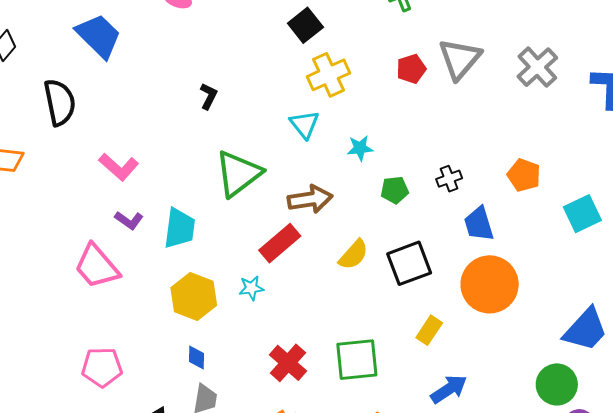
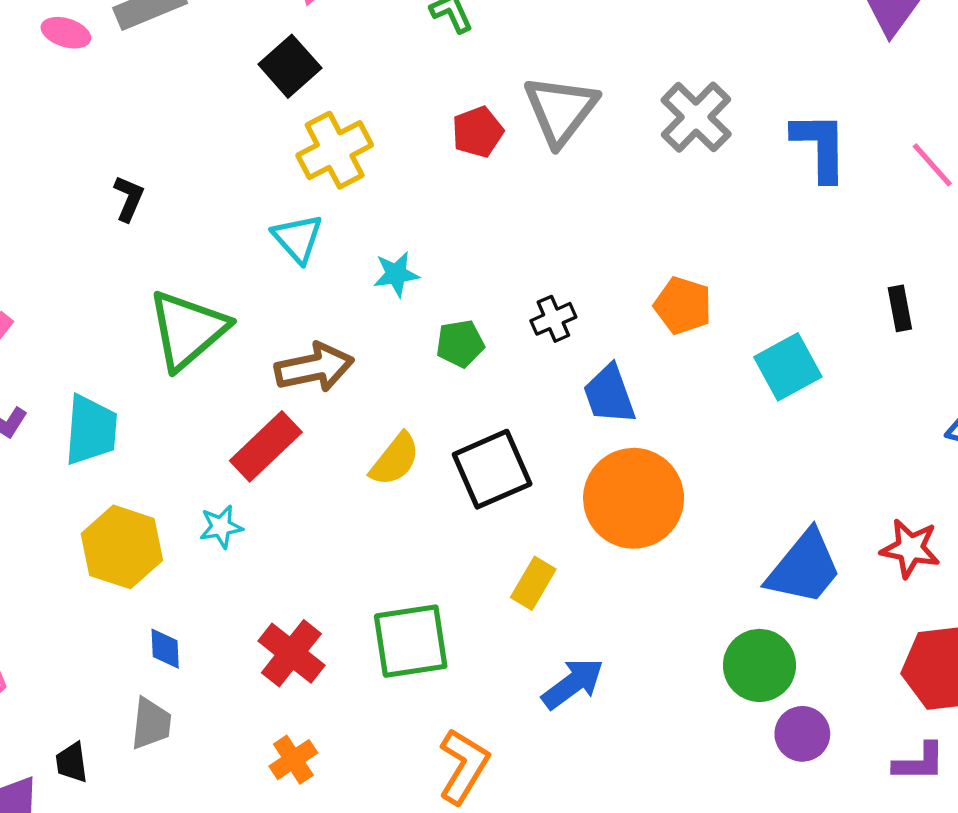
blue diamond: (196, 357) -> (165, 649), moved

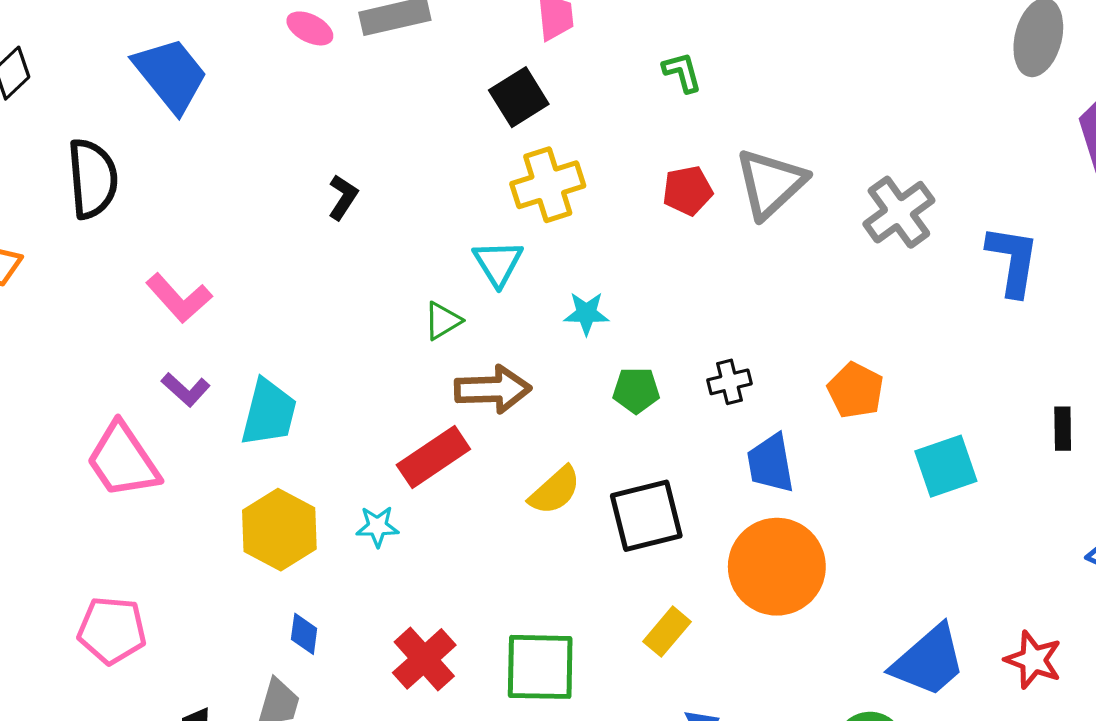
green triangle: (188, 330) -> (443, 321), moved, size x0.5

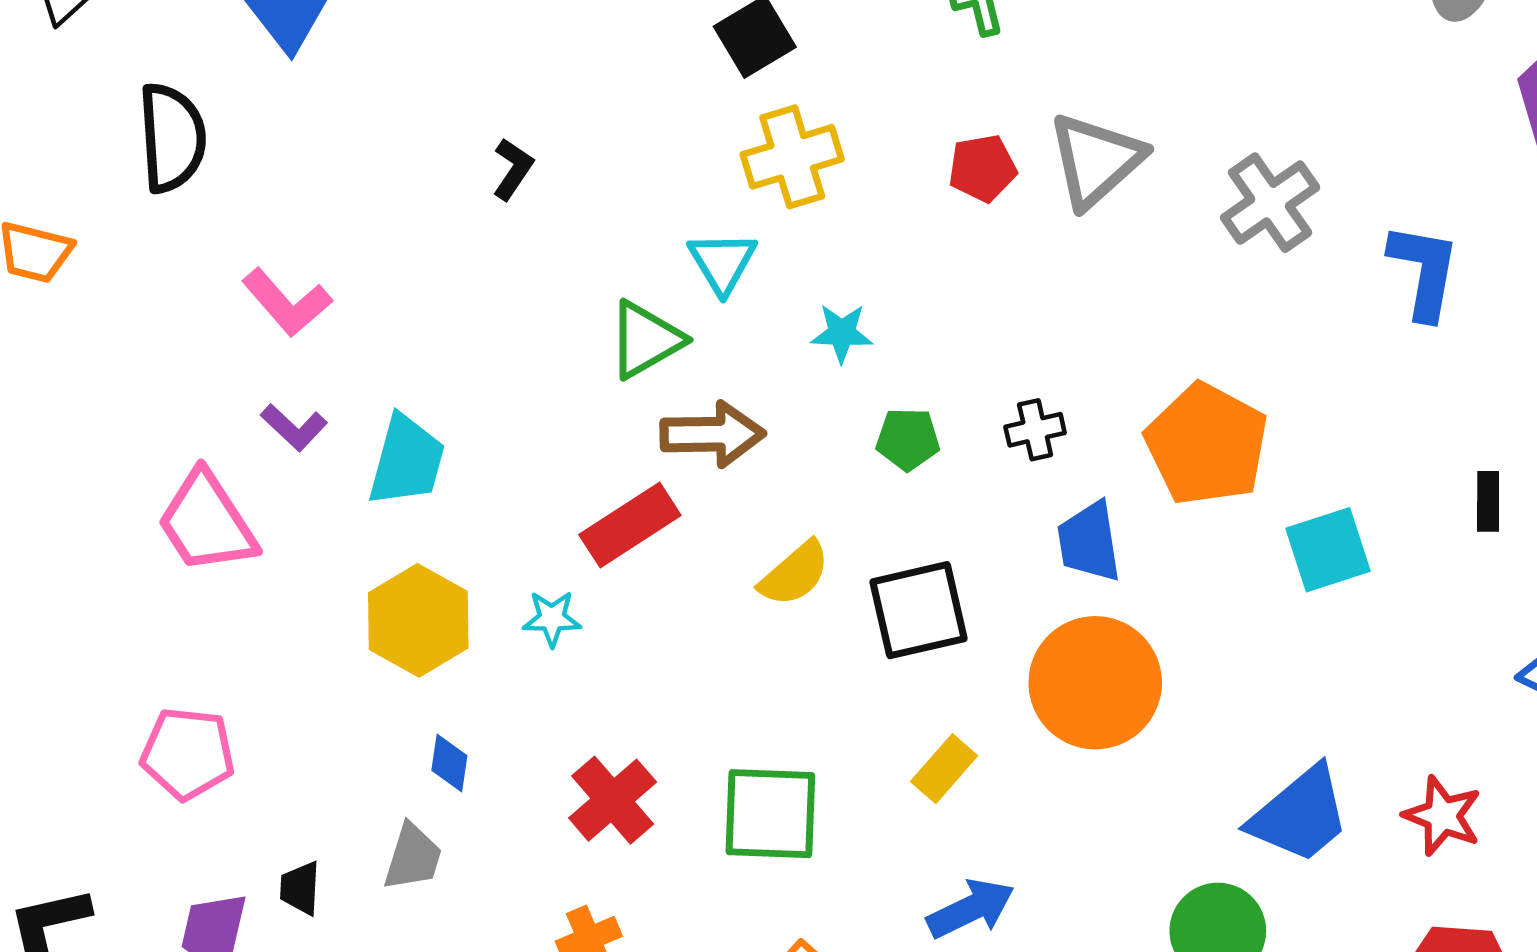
green triangle: (443, 321) -> (646, 340), size x1.5
orange pentagon: (856, 390) -> (1207, 444), size x1.6

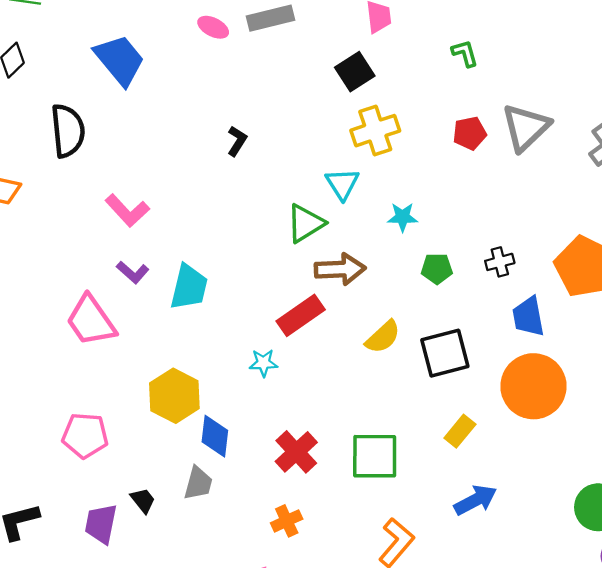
yellow hexagon: (418, 620) -> (174, 396), moved
blue diamond: (449, 763) -> (215, 436), size x1.5
black trapezoid: (300, 888) -> (143, 500), turned 140

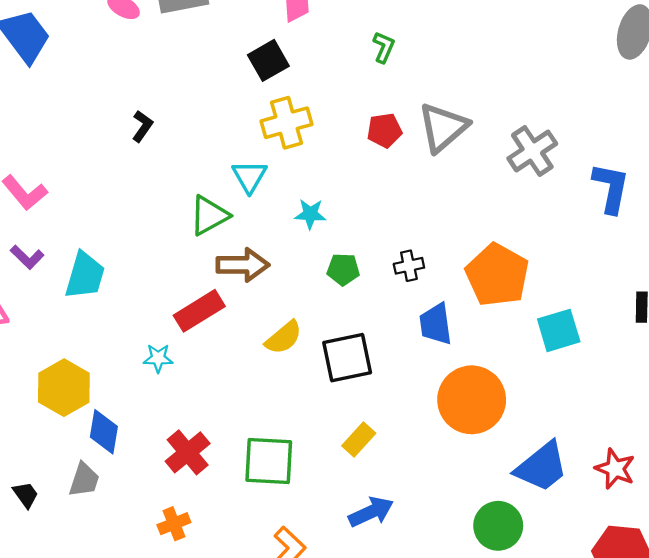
green L-shape: (465, 53) -> (384, 47), turned 36
orange circle: (533, 386) -> (472, 400), moved

